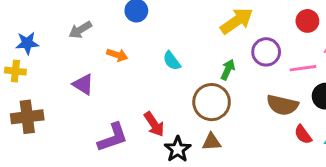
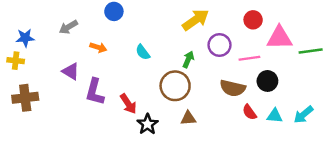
purple L-shape: (113, 137) -> (95, 92), moved, turned 124
brown triangle: (212, 142) -> (188, 118), moved

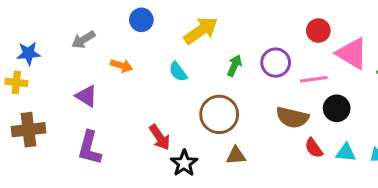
yellow arrow: (195, 20) -> (201, 31), moved
pink triangle: (279, 38) -> (352, 53), turned 32
green arrow: (188, 59) -> (234, 66), moved
purple L-shape: (95, 92) -> (90, 148), moved

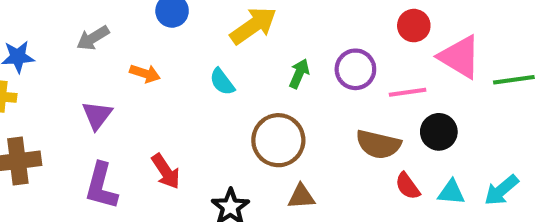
purple triangle: (86, 96) -> (97, 115), turned 35
red arrow: (160, 137) -> (166, 171), moved

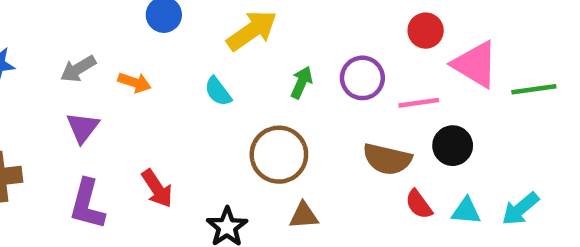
gray arrow: (93, 38) -> (78, 69), moved

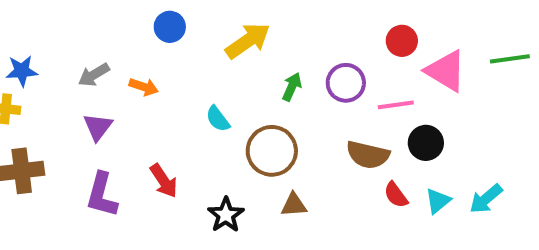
green line: (534, 89) -> (510, 59), moved
cyan semicircle: (218, 91) -> (218, 119), moved
cyan triangle: (466, 211) -> (438, 201), turned -44

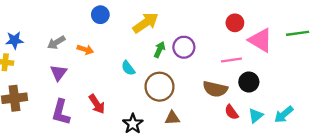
purple circle: (346, 83) -> (184, 47), moved
green arrow: (292, 87) -> (160, 50), moved

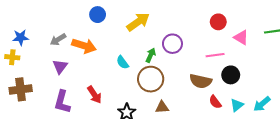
pink triangle: (260, 40) -> (241, 37), size x0.7
orange arrow: (85, 50) -> (84, 46), size x1.6
green arrow: (160, 50) -> (151, 55), moved

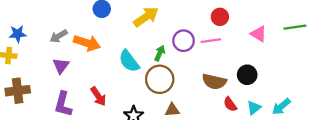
red circle: (218, 22) -> (220, 17), moved
pink line: (215, 55) -> (211, 41), moved
cyan semicircle: (123, 62) -> (129, 61), size x1.5

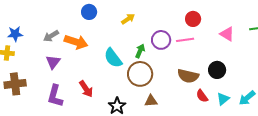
yellow arrow: (146, 17) -> (128, 19), size x0.6

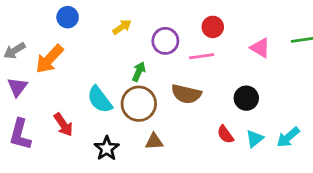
purple circle: (161, 40) -> (165, 41), moved
orange arrow: (76, 42) -> (49, 59), turned 115
cyan semicircle: (113, 58) -> (100, 100), moved
brown semicircle: (188, 76) -> (186, 94), moved

